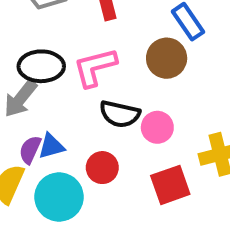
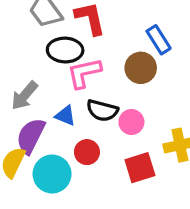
black ellipse: (41, 66) -> (65, 50), moved
blue triangle: (51, 146) -> (65, 116), moved, turned 35
purple semicircle: (30, 150) -> (31, 136), size x1.6

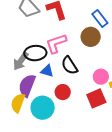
black ellipse: (65, 50) -> (35, 53), moved
black semicircle: (102, 110) -> (70, 65), turned 48
pink circle: (131, 122) -> (101, 77), moved

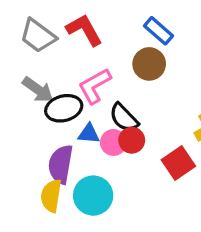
gray arrow: (21, 61) -> (38, 90), moved, turned -78
pink circle: (101, 77) -> (113, 142), moved
red circle: (63, 92) -> (132, 140), moved

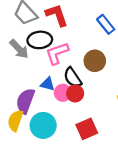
brown circle: (149, 64) -> (95, 61), moved
black ellipse: (64, 108) -> (40, 40), moved
red square: (178, 163) -> (87, 129), moved

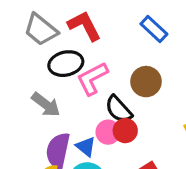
gray arrow: (19, 49) -> (46, 105), moved
blue triangle: (48, 84) -> (86, 147), moved, turned 32

